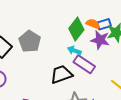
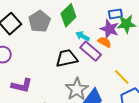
orange semicircle: (93, 24) -> (105, 42), moved
green diamond: (76, 29) -> (68, 15), moved

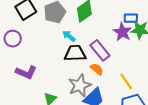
cyan arrow: (83, 36) -> (69, 36), moved
orange semicircle: (105, 42) -> (97, 69), moved

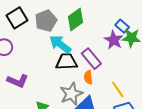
blue rectangle: (131, 18) -> (122, 26), turned 40
cyan arrow: (69, 36) -> (60, 44), size x1.6
orange semicircle: (97, 69) -> (88, 77), turned -136

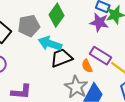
gray pentagon: (46, 21) -> (29, 26), turned 30
purple rectangle: (91, 59) -> (101, 56), moved

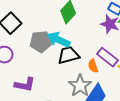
gray pentagon: (29, 26) -> (41, 42), moved

